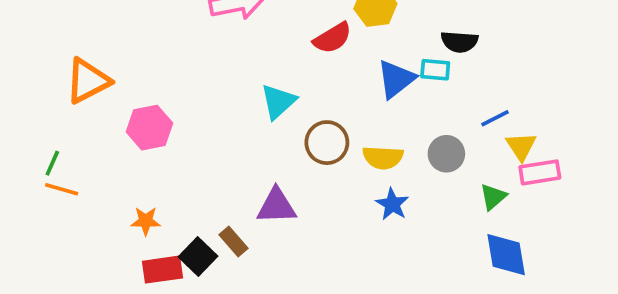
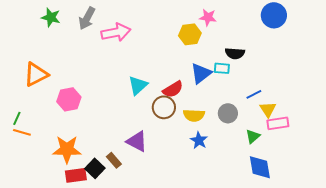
red semicircle: (332, 38) -> (173, 89), moved
purple triangle: (276, 206) -> (137, 141), turned 30
orange star: (146, 221) -> (67, 149), size x1.8

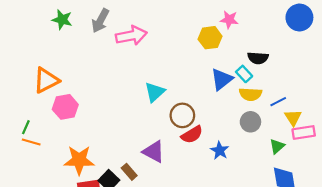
cyan rectangle: (222, 68) -> (244, 74), turned 42
red semicircle: (173, 89) -> (192, 135), moved
pink hexagon: (69, 99) -> (65, 107), moved
yellow semicircle: (194, 115) -> (250, 94), moved

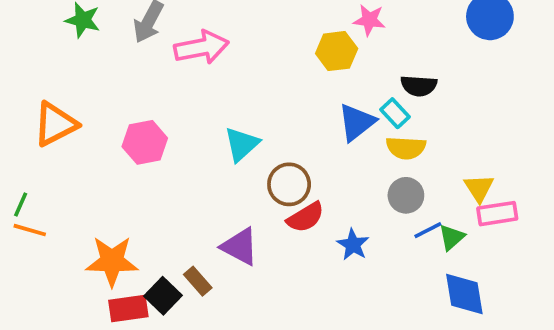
blue line: (278, 102) -> (428, 230), moved
pink hexagon: (65, 107) -> (145, 142), moved

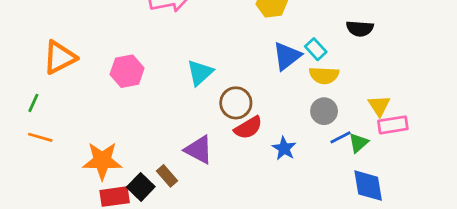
black semicircle: (419, 86) -> (360, 29), moved
green line: (21, 204) -> (33, 103), moved

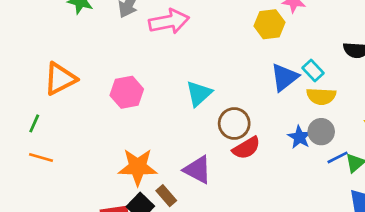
blue star: (284, 148) -> (299, 137), moved
orange star: (102, 161) -> (138, 167), moved

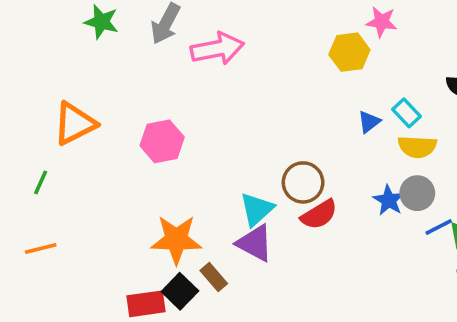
blue triangle: (284, 77) -> (369, 122), size x0.6
cyan triangle: (199, 94) -> (257, 209), moved
orange line: (41, 157) -> (41, 248), moved, turned -30

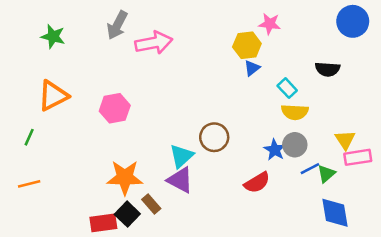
green star: (101, 22) -> (53, 36), moved
blue triangle: (369, 122) -> (252, 68), moved
red semicircle: (319, 215) -> (257, 183), moved

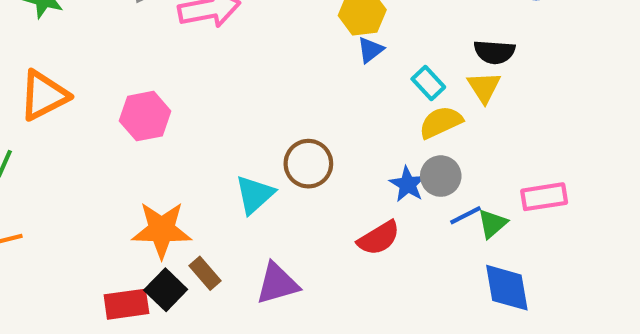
yellow semicircle: (295, 112) -> (441, 122), turned 152
yellow triangle: (345, 140) -> (484, 87), moved
purple triangle: (180, 180) -> (277, 284), moved, turned -44

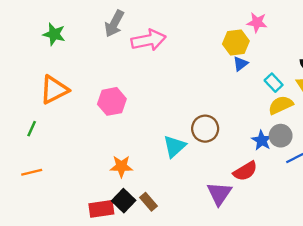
orange star: (162, 230) -> (121, 166), size x0.7
brown rectangle: (205, 273) -> (148, 202), moved
purple triangle: (277, 284) -> (219, 194), moved, turned -40

